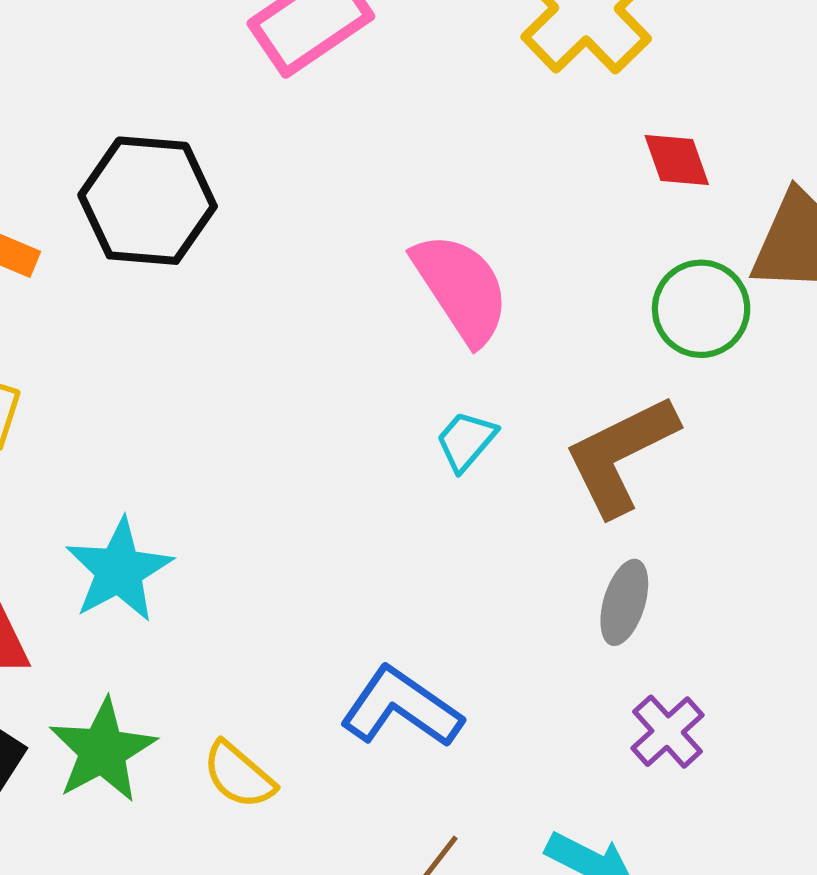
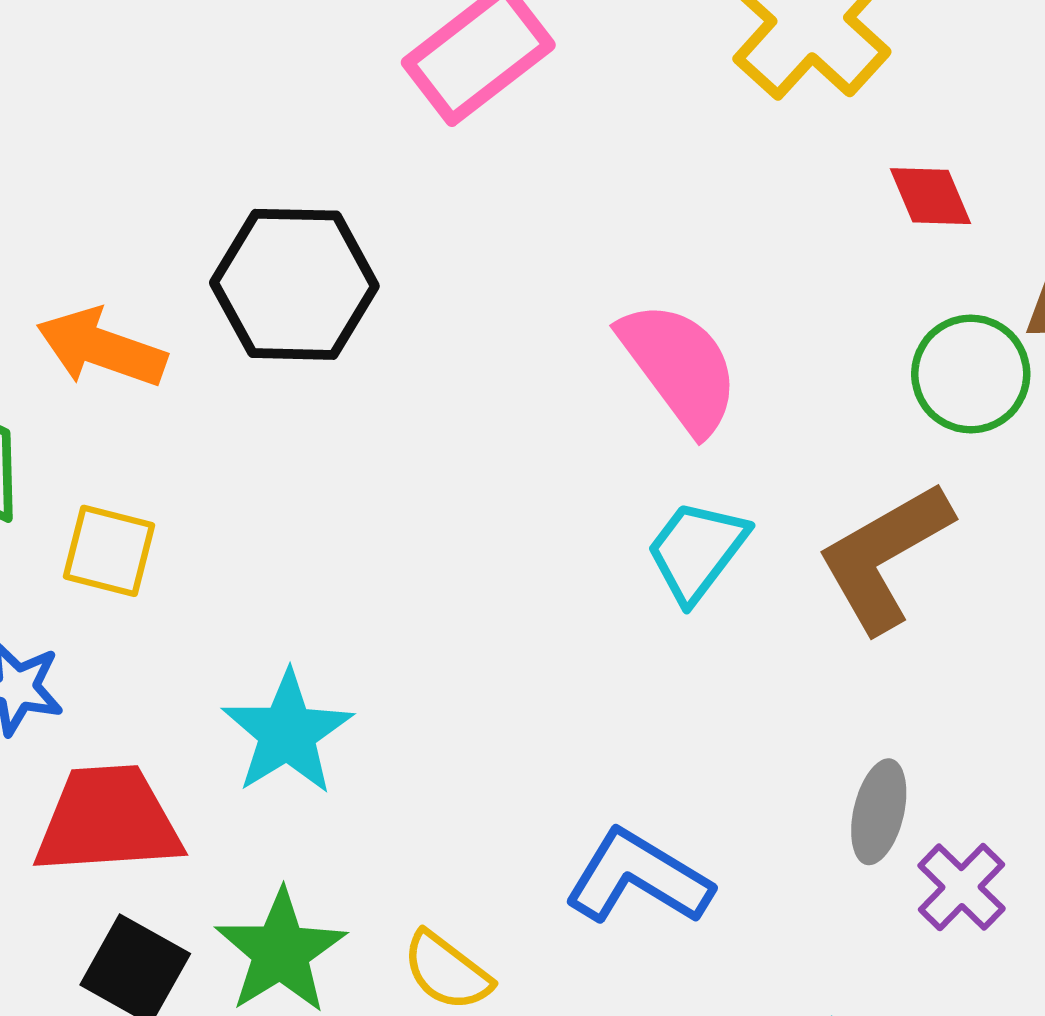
cyan trapezoid: (466, 441) -> (697, 551), size x1.4
gray ellipse: (624, 602) -> (879, 812), moved

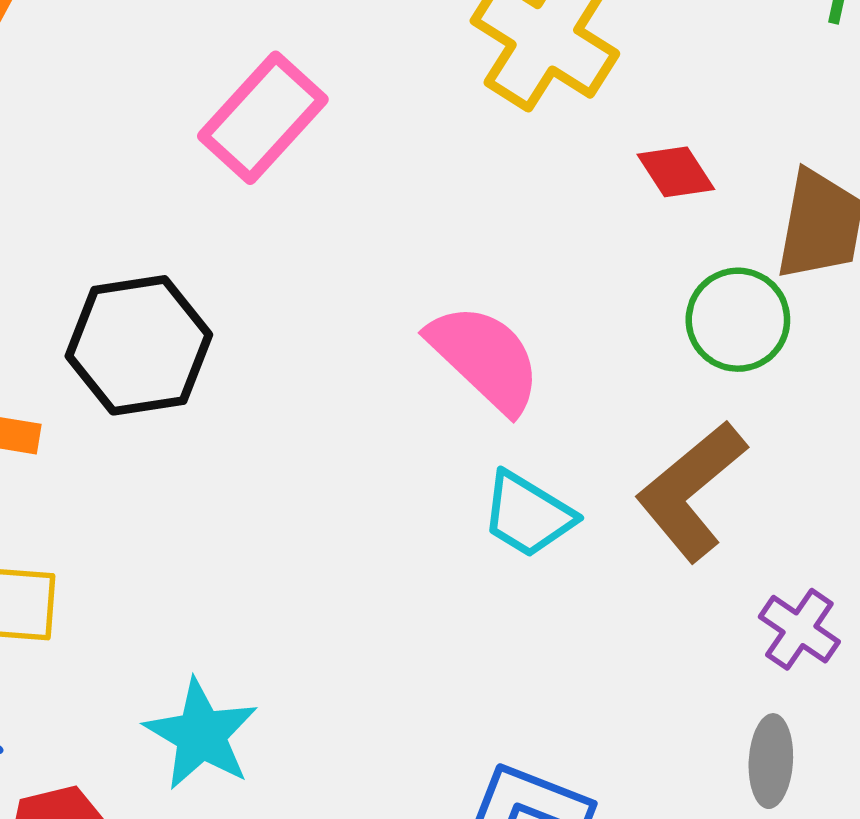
cyan trapezoid: (697, 551) -> (528, 515), turned -86
gray ellipse: (879, 812) -> (771, 761), moved
purple cross: (962, 887) -> (799, 629), moved

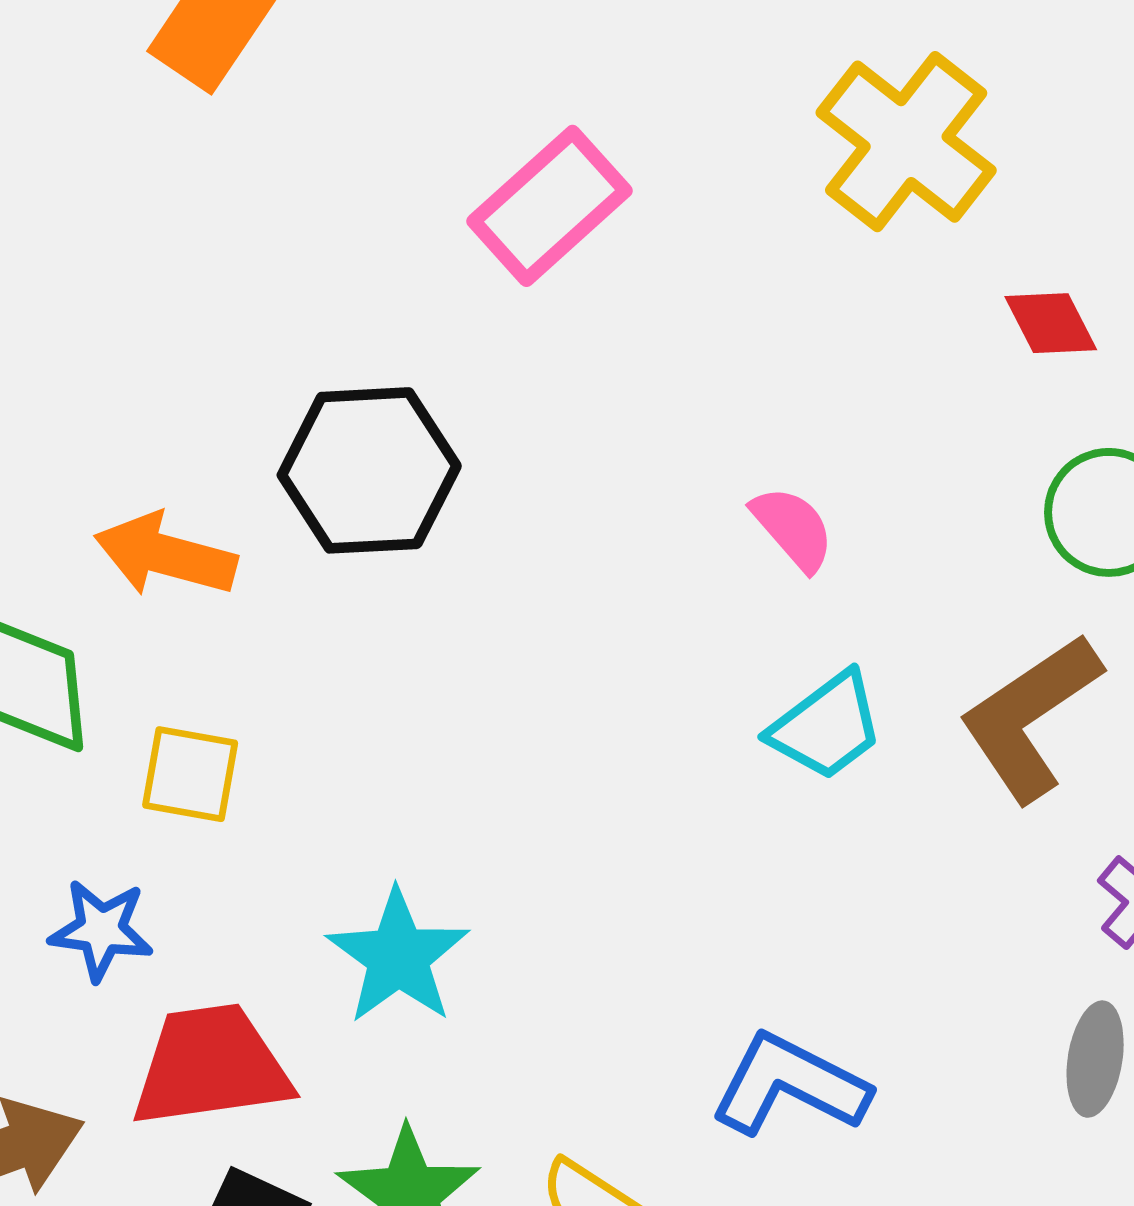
pink semicircle: (485, 358) -> (793, 528), size x0.6
cyan trapezoid: (528, 515) -> (826, 726), turned -74

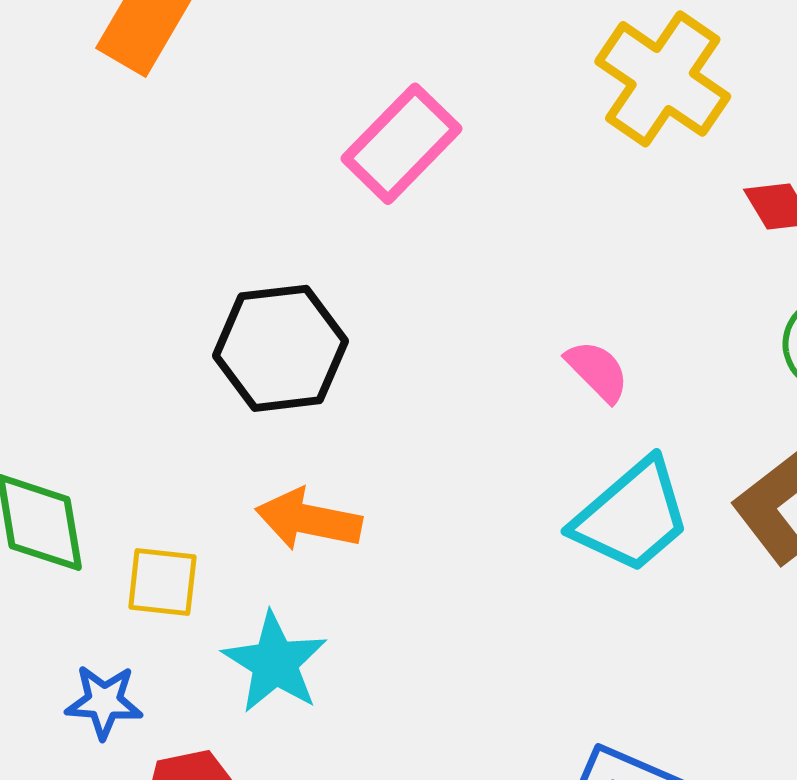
orange arrow: (165, 555) -> (309, 520), moved
cyan trapezoid: (826, 726) -> (632, 516), size x1.4
cyan star: (398, 957) -> (275, 663), moved

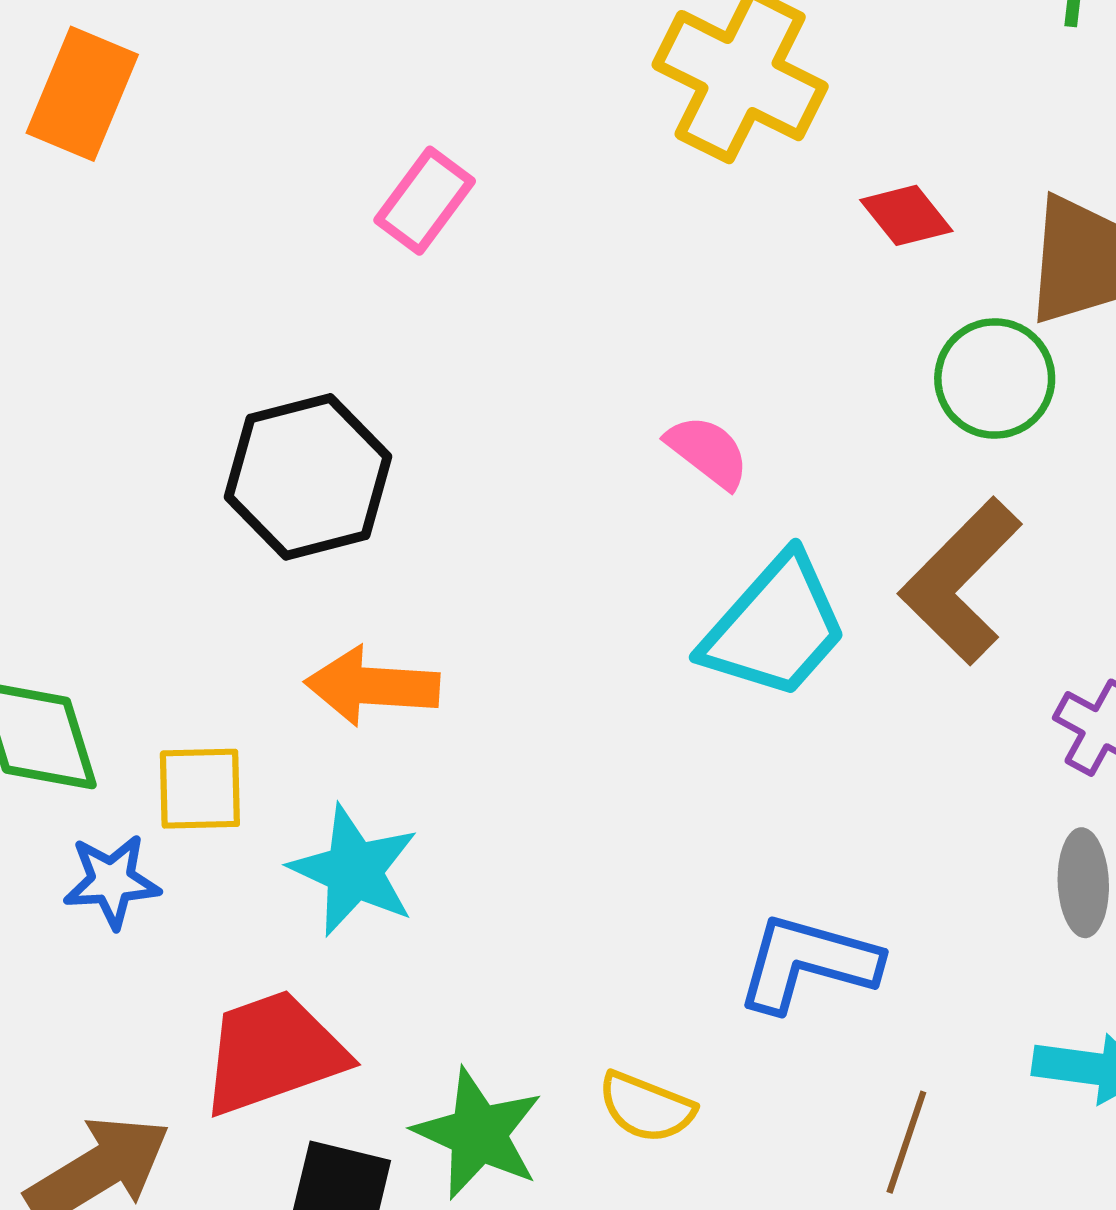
pink rectangle: (402, 144) -> (425, 201), size x0.7
blue star: (104, 702) -> (112, 881), moved

